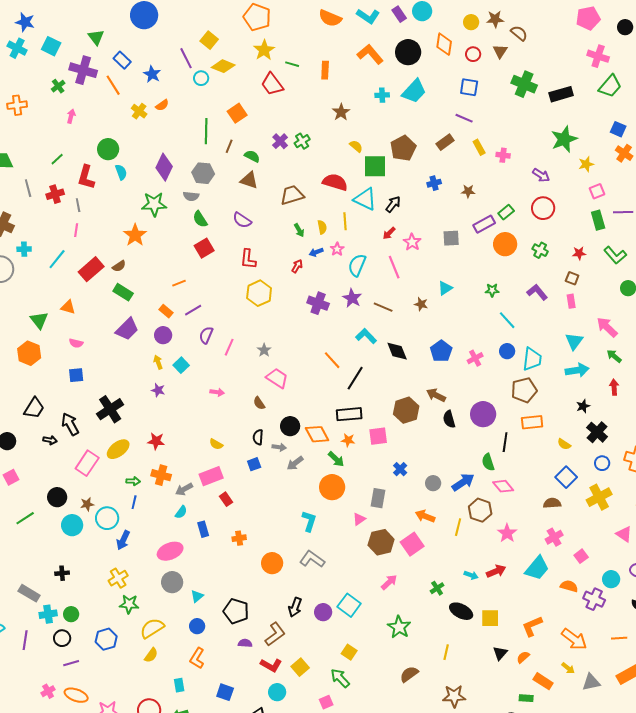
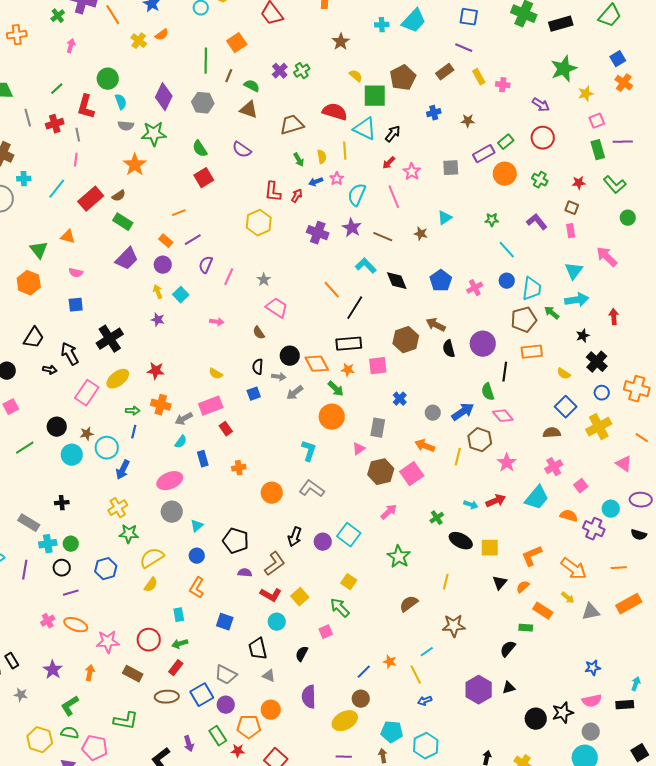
blue square: (618, 129) -> (618, 59), turned 35
gray semicircle: (191, 196) -> (126, 126), moved
red L-shape: (248, 259) -> (273, 192), moved
green arrow: (614, 356) -> (552, 313), moved

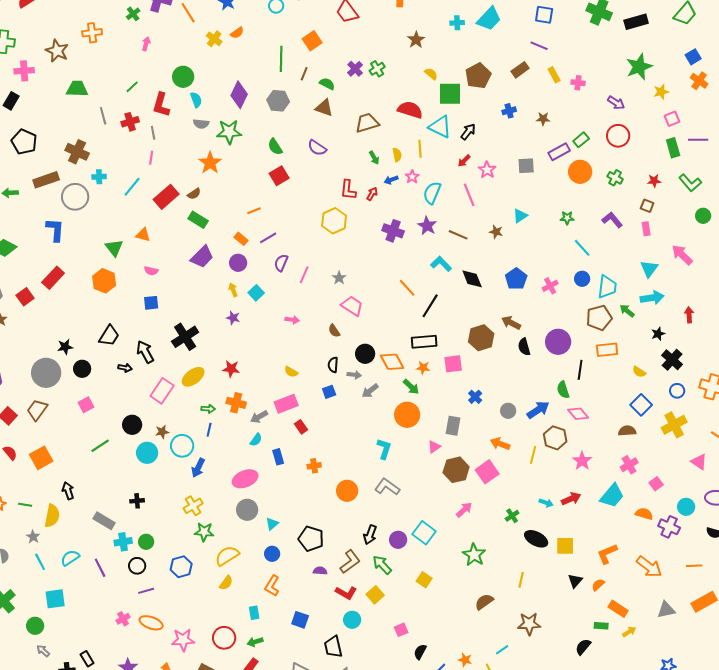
purple line: (25, 570) -> (100, 568), turned -36
yellow arrow: (568, 598) -> (629, 632), moved, turned -72
green arrow: (340, 608) -> (382, 565), moved
black semicircle: (302, 654) -> (420, 652), moved

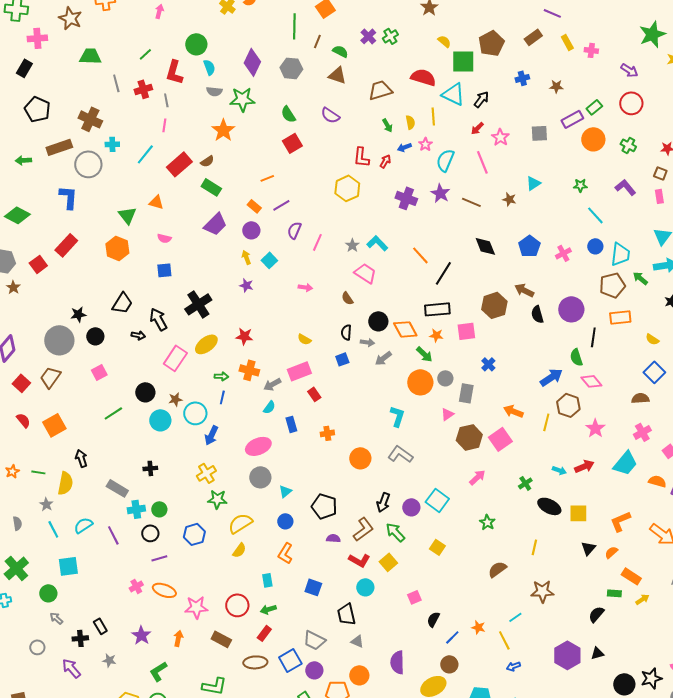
cyan L-shape: (441, 264) -> (377, 243), moved
gray circle: (508, 411) -> (445, 378), moved
green star: (474, 555) -> (487, 522), size x0.7

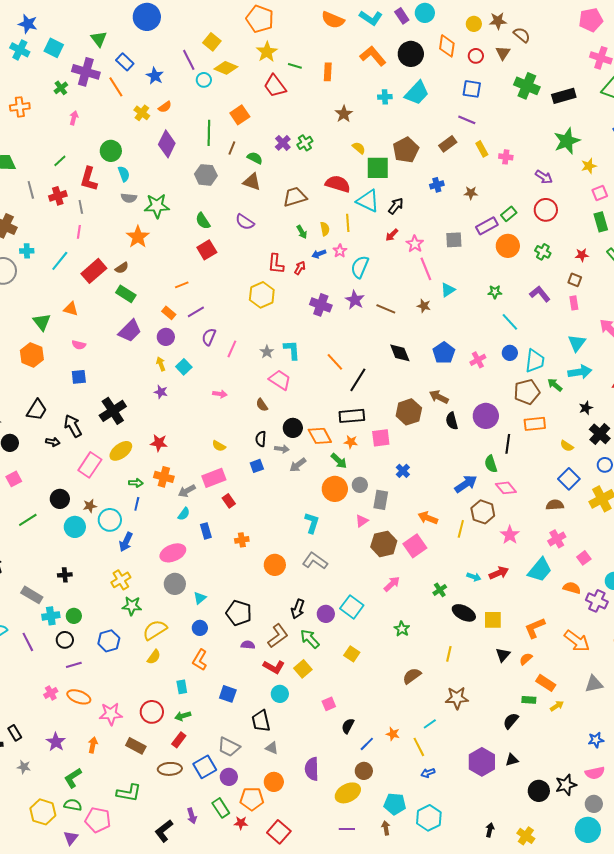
purple diamond: (252, 62) -> (167, 144), moved
pink line: (482, 162) -> (426, 269), moved
cyan L-shape: (377, 243) -> (292, 350), turned 40

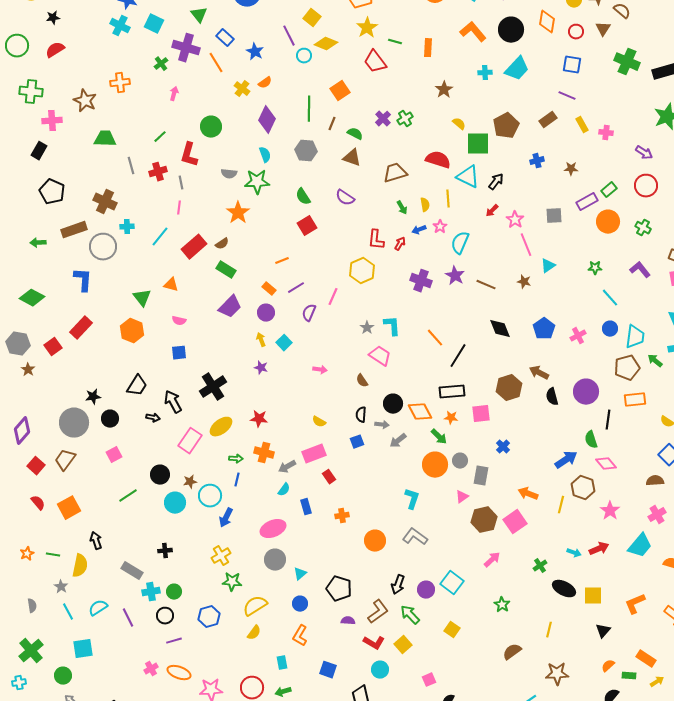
cyan semicircle: (124, 174) -> (265, 155), moved
pink line: (232, 349) -> (333, 297), moved
orange semicircle: (526, 659) -> (608, 666), moved

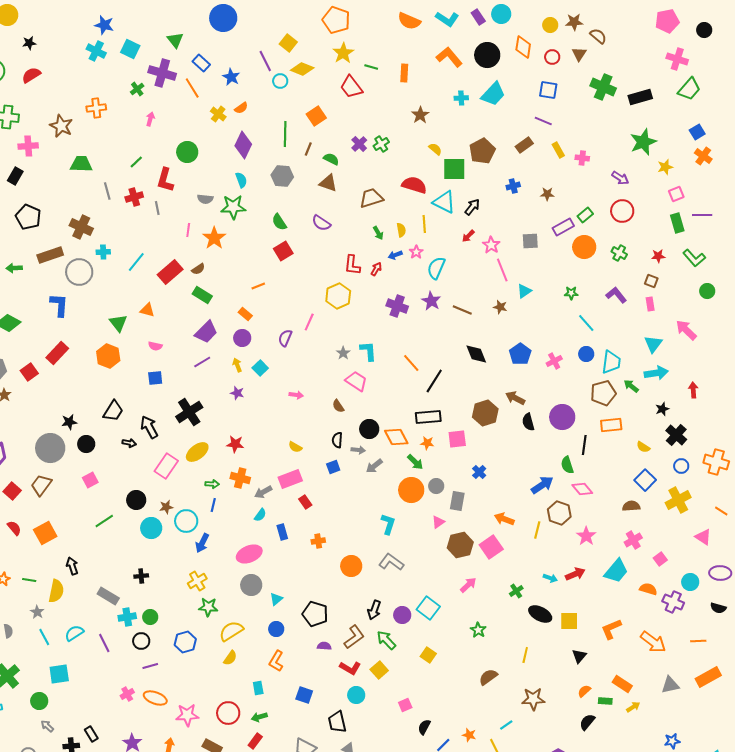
pink line: (179, 208) -> (188, 230), moved
purple line: (296, 288) -> (202, 362), moved

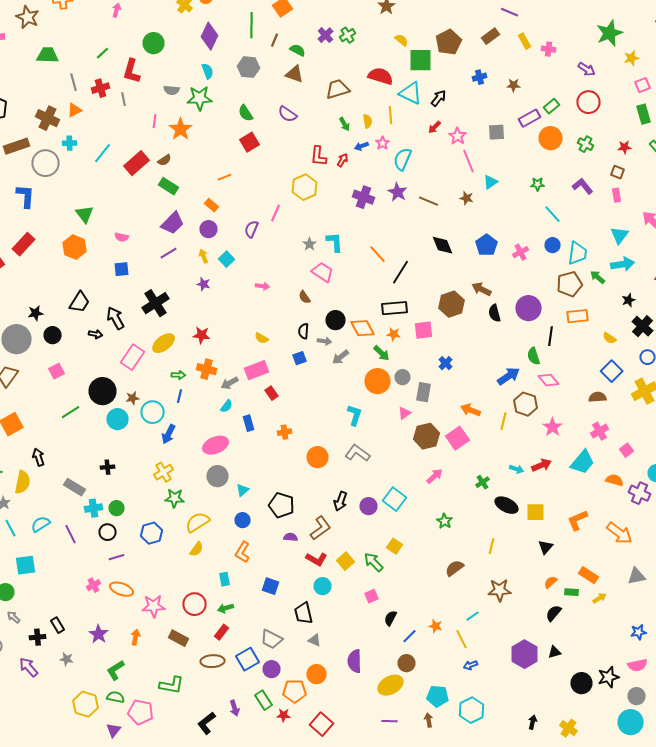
orange triangle: (147, 310) -> (74, 110), moved, turned -42
black circle: (136, 500) -> (102, 391), size x1.4
green arrow: (386, 640) -> (374, 562), moved

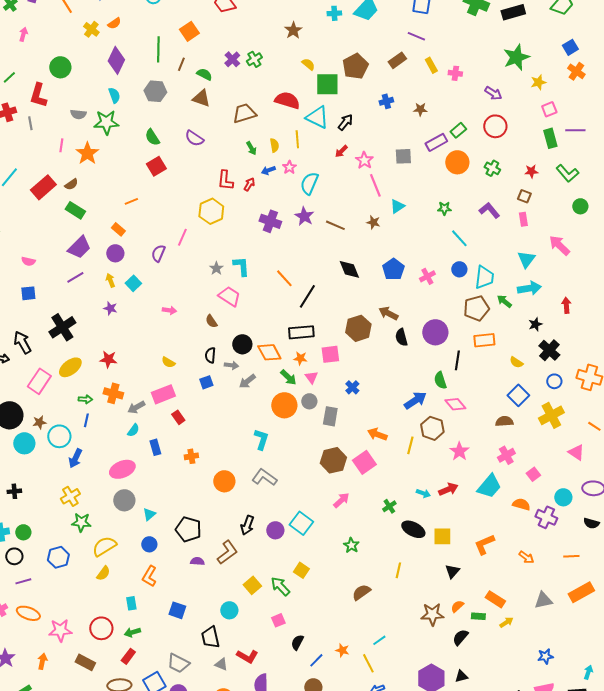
pink triangle: (404, 413) -> (311, 377), moved, turned -32
orange arrow: (620, 533) -> (526, 557), size x0.6
red L-shape: (316, 559) -> (247, 656), moved
brown star: (500, 590) -> (432, 614), moved

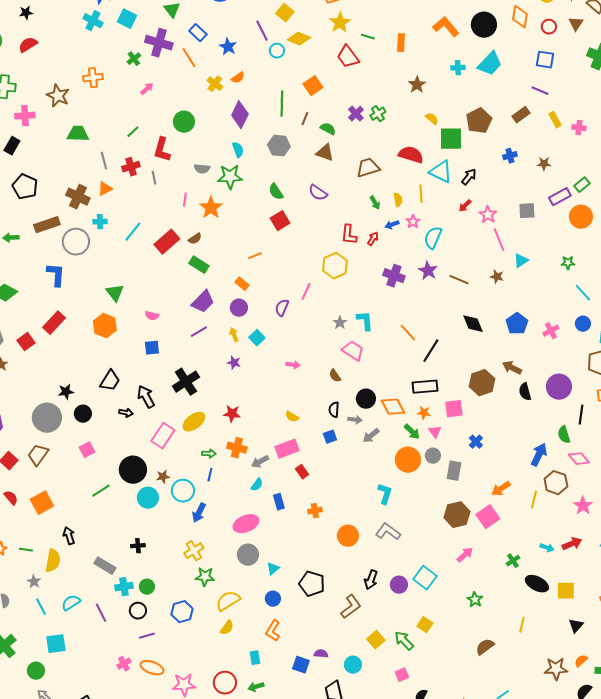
pink arrow: (23, 34) -> (147, 89), turned 32
blue arrow: (415, 400) -> (539, 455), turned -30
orange arrow: (377, 434) -> (501, 489), turned -54
purple semicircle: (197, 561) -> (321, 654), moved

